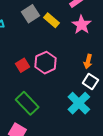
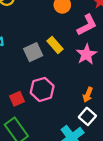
gray square: (30, 14) -> (33, 52), moved
red square: (23, 65) -> (17, 99), moved

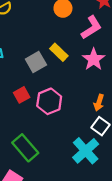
red square: (17, 99) -> (22, 95), moved

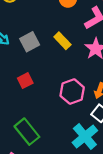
gray square: (36, 62) -> (30, 42), moved
pink hexagon: (49, 101) -> (72, 92), moved

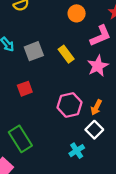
cyan cross: (85, 137) -> (77, 151), size x0.6

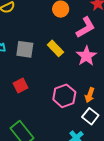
gray square: (34, 51) -> (25, 49), turned 36

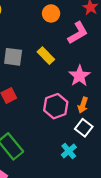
pink star: (86, 56) -> (79, 76), moved

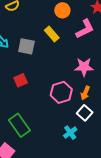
yellow rectangle: (46, 56) -> (52, 34), moved
pink star: (79, 76) -> (84, 67), turned 30

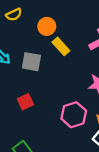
orange circle: (62, 10) -> (47, 26), moved

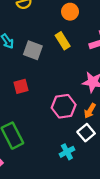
orange circle: (47, 26) -> (70, 12), moved

